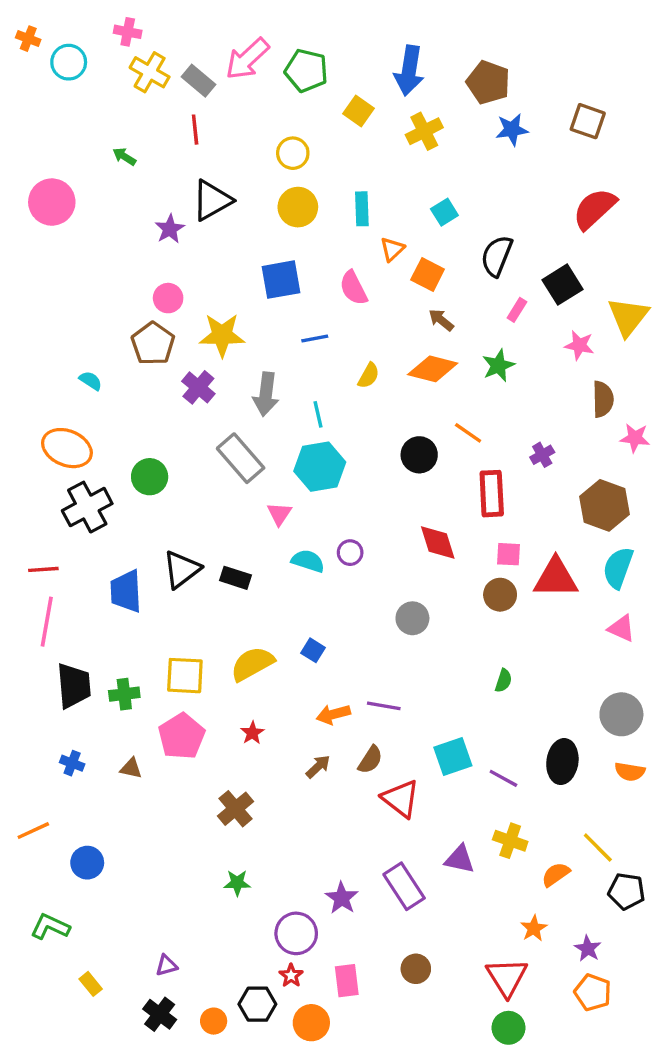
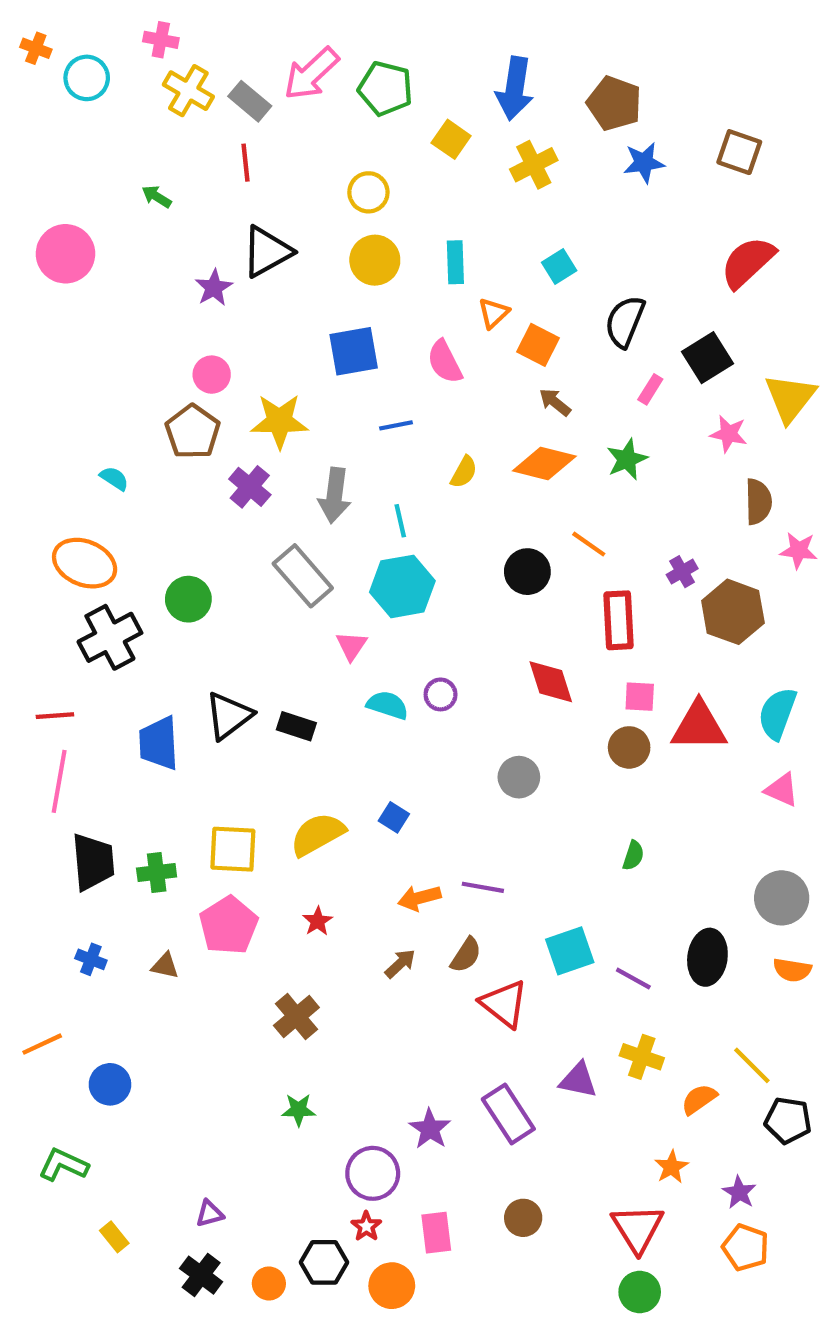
brown hexagon: (605, 505) -> (733, 612), moved

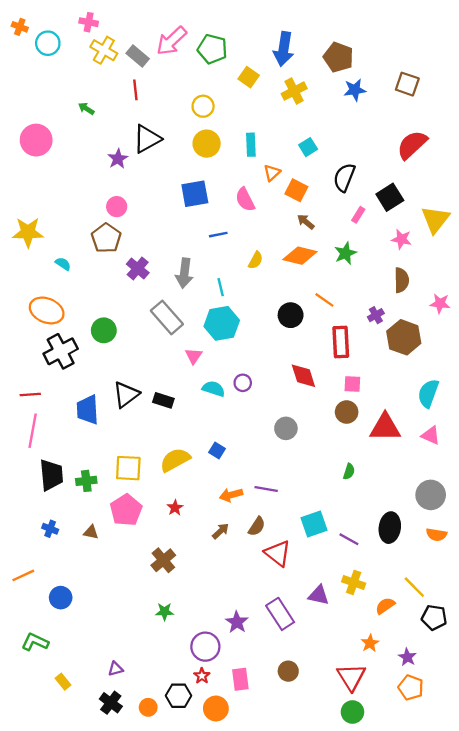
yellow star: (279, 421) -> (28, 232), moved
brown semicircle: (758, 502) -> (401, 280), moved
red triangle: (699, 726) -> (385, 427), moved

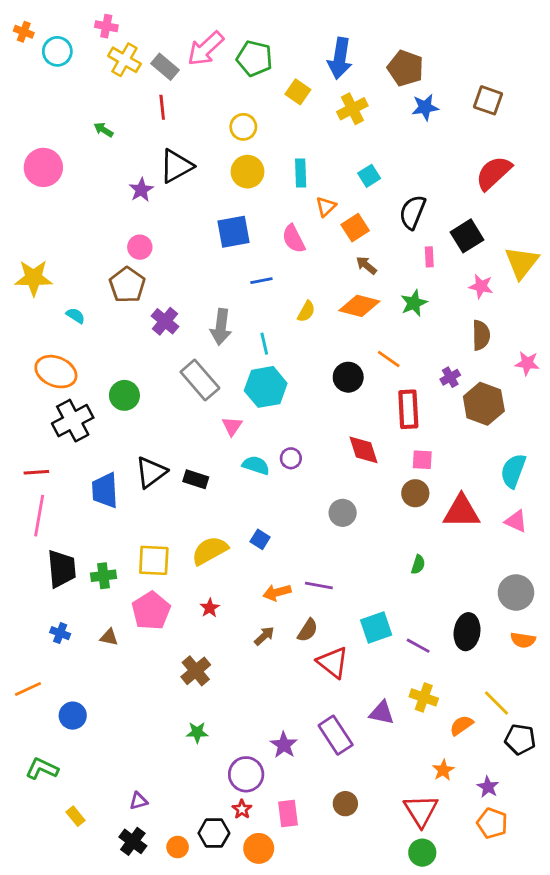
orange square: (296, 190) -> (355, 228), turned 30
pink rectangle: (358, 215) -> (429, 257), turned -35

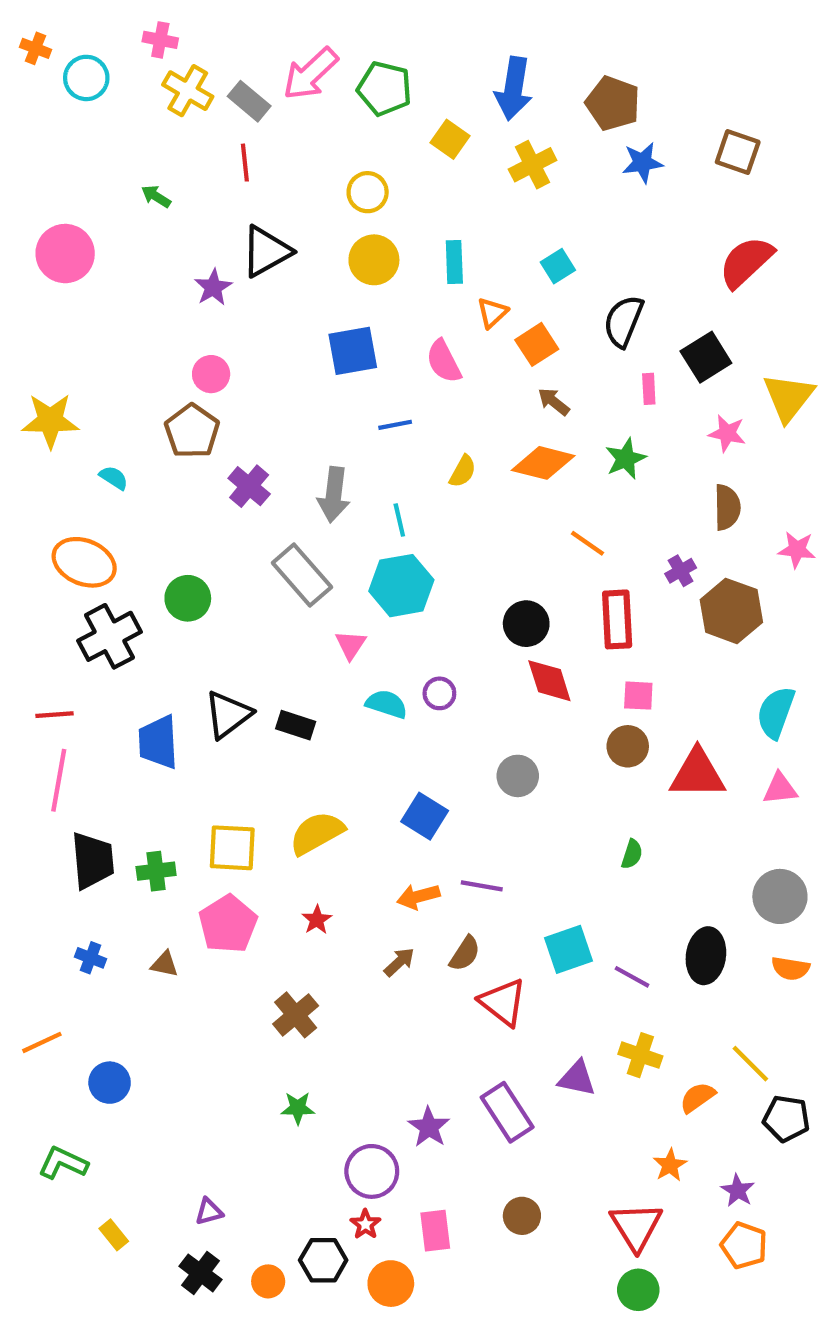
black circle: (348, 377) -> (526, 624), moved
pink triangle: (516, 521) -> (780, 789), turned -30
blue square: (260, 539) -> (425, 816), moved, size x1.5

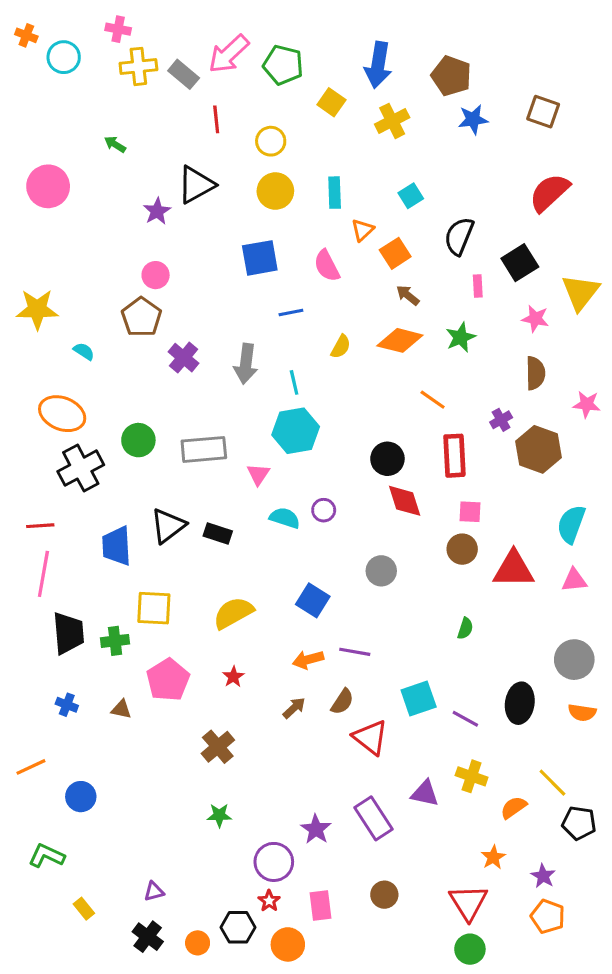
yellow cross: (188, 91) -> (138, 66), turned -36
red line: (245, 163) -> (216, 119), moved
gray rectangle: (302, 575) -> (204, 449), moved, turned -54
yellow square: (232, 848) -> (154, 608), moved

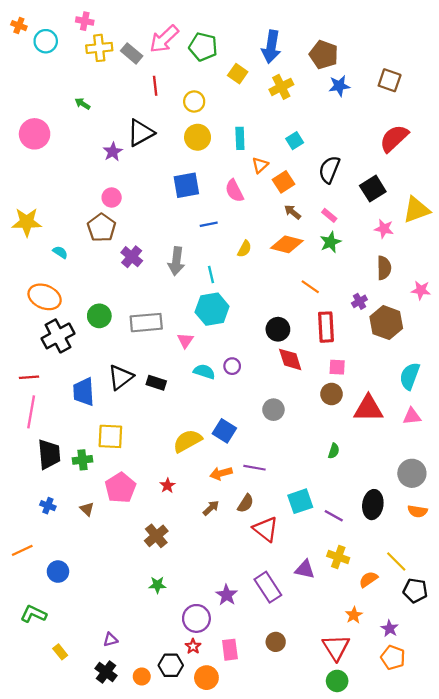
pink rectangle: (478, 286) -> (329, 215), moved, turned -48
yellow triangle: (580, 292) -> (416, 210), turned 32
yellow semicircle: (233, 613) -> (187, 441), moved
brown triangle: (121, 709) -> (87, 509), turned 32

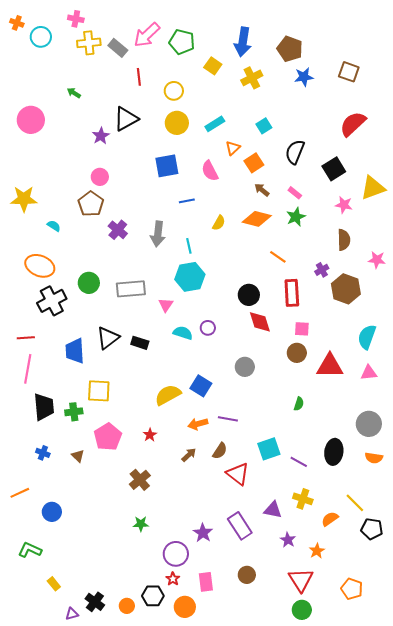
cyan rectangle: (240, 138) -> (215, 124), turned 60
purple star: (390, 628) -> (288, 540), moved
purple triangle: (110, 640) -> (72, 614), moved

